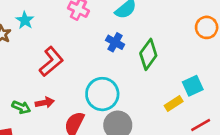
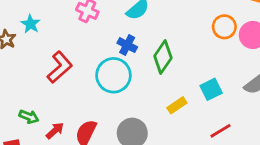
cyan circle: (102, 94) -> (113, 75), moved
red arrow: (45, 103) -> (55, 131), moved, turned -30
yellow rectangle: (174, 103) -> (177, 105), moved

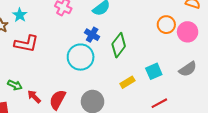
red L-shape: (60, 67) -> (26, 44), moved, turned 50
red arrow: (55, 131) -> (34, 97), turned -96

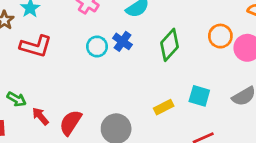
green diamond: (119, 45) -> (170, 45), moved
cyan circle: (81, 57) -> (97, 47), moved, size x0.6
cyan square: (154, 71) -> (199, 96), turned 35

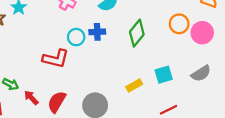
blue cross: (122, 41) -> (97, 32), turned -35
red L-shape: (36, 46) -> (56, 59), moved
cyan square: (199, 96) -> (164, 75), turned -30

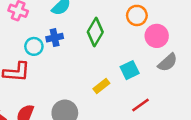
pink circle: (202, 33) -> (157, 36), moved

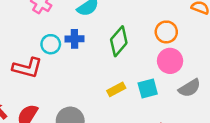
pink circle: (157, 36) -> (170, 61), moved
yellow rectangle: (101, 86) -> (116, 89), moved

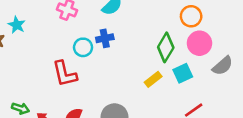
green diamond: (119, 41) -> (166, 47), moved
red L-shape: (27, 68) -> (65, 74), turned 72

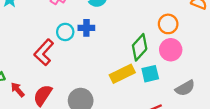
gray semicircle: (223, 66) -> (185, 88), moved
red L-shape: (65, 74) -> (44, 52), turned 44
yellow rectangle: (153, 79) -> (122, 74), size x1.5

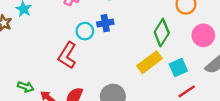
pink circle: (171, 50) -> (203, 35), moved
cyan square: (150, 74) -> (178, 67), moved

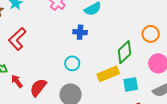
cyan circle: (85, 31) -> (72, 63), moved
red L-shape: (67, 55) -> (17, 39), moved

